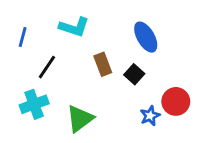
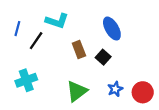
black line: (47, 67) -> (36, 41), moved
red circle: (176, 101) -> (143, 92), moved
green triangle: (80, 119) -> (77, 91), moved

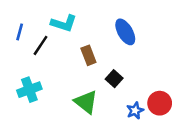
black square: (103, 57) -> (114, 79), moved
blue star: (115, 89) -> (135, 111), moved
green triangle: (77, 91) -> (86, 102), turned -45

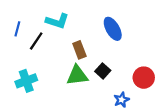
green triangle: (86, 102) -> (77, 75), moved, turned -45
red circle: (160, 103) -> (144, 78), moved

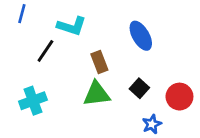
blue line: (17, 29) -> (22, 14), moved
black square: (103, 71) -> (139, 88), moved

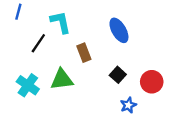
cyan L-shape: (72, 26) -> (61, 22), turned -120
green triangle: (97, 94) -> (62, 79), moved
cyan cross: (33, 101) -> (28, 85), turned -35

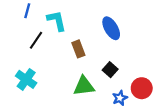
blue line: (18, 12) -> (27, 11), moved
green triangle: (62, 79) -> (84, 86), moved
red circle: (152, 82) -> (142, 88), moved

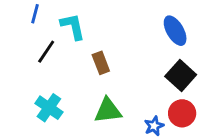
blue ellipse: (111, 28) -> (175, 31), moved
black square: (110, 70) -> (181, 75), moved, size x1.5
cyan cross: (26, 79) -> (49, 108), moved

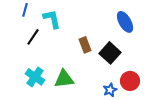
brown rectangle: (101, 63) -> (85, 45), moved
black square: (181, 75) -> (110, 53), moved
green triangle: (108, 111) -> (64, 79), moved

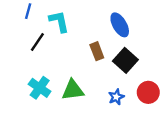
blue ellipse: (125, 22) -> (120, 25), moved
blue star: (110, 90) -> (116, 97), moved

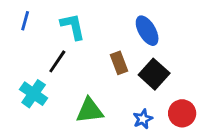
blue line: (28, 11) -> (25, 21), moved
black line: (37, 42) -> (57, 61), moved
cyan cross: (40, 88) -> (34, 94), moved

